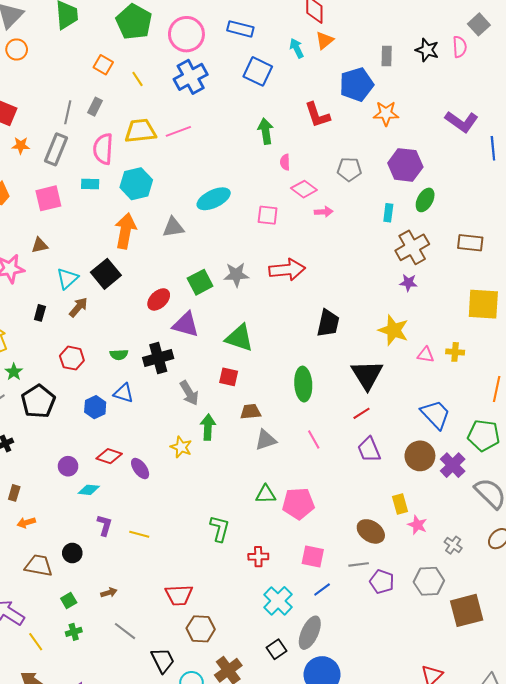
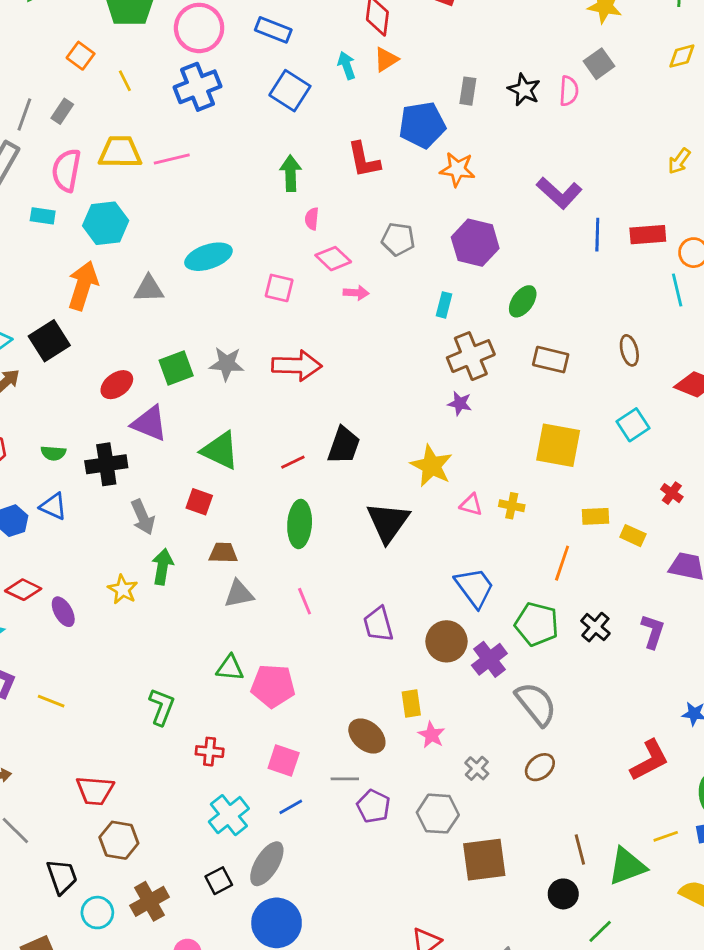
green ellipse: (425, 200) -> (523, 301), moved
red line: (361, 413) -> (293, 462), moved

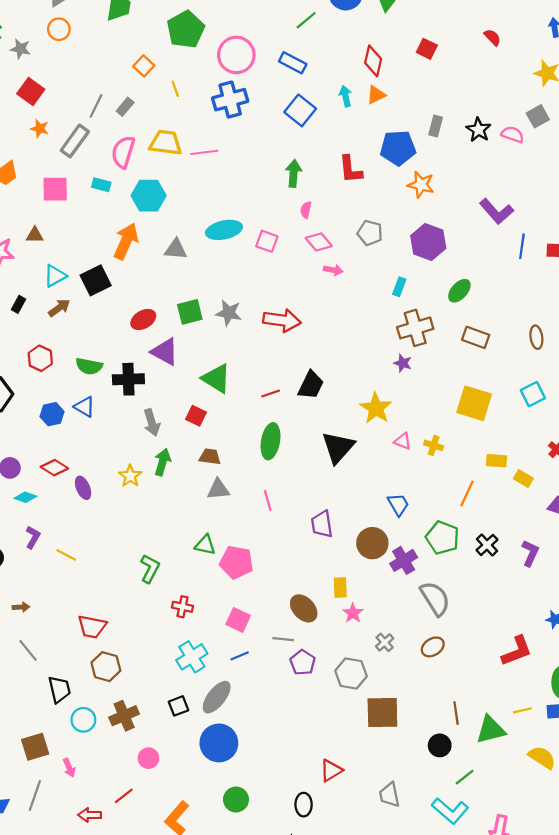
pink semicircle: (569, 91) -> (513, 134), turned -80
pink square: (279, 288) -> (267, 241), moved
green semicircle: (53, 453) -> (89, 366), size x1.4
blue trapezoid: (475, 587) -> (398, 504), size x0.7

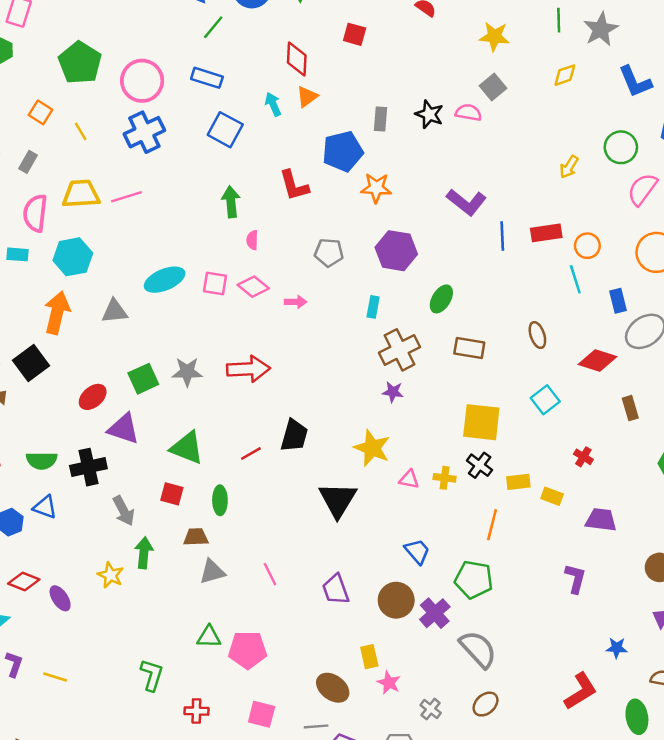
pink diamond: (319, 242) -> (253, 287), moved
green ellipse: (271, 441) -> (220, 500), moved, size x0.7
black cross: (487, 545) -> (480, 465), moved

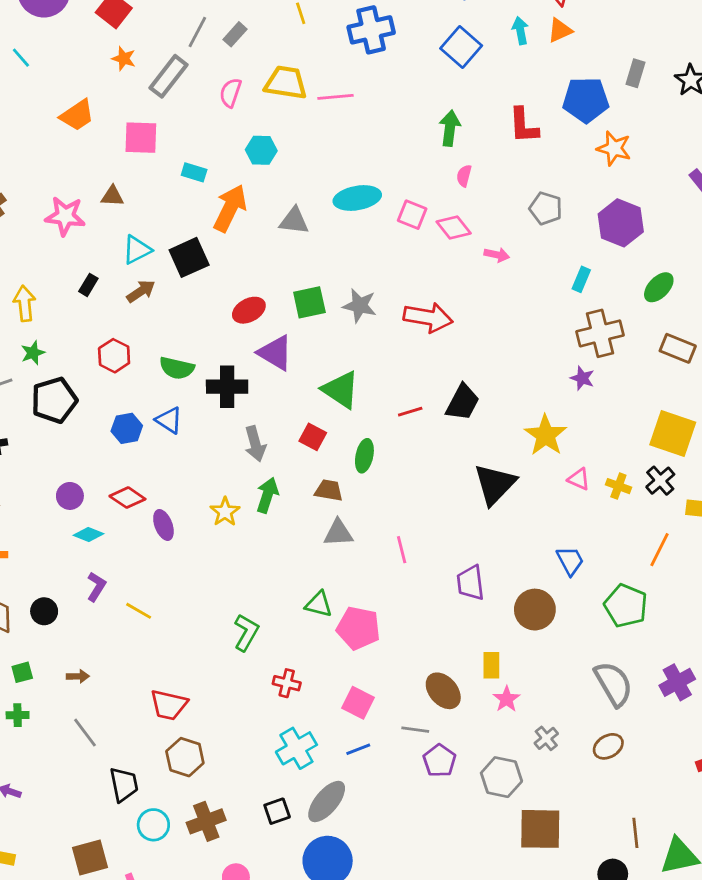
pink semicircle: (35, 213) -> (230, 93), size x0.7
cyan rectangle: (18, 254) -> (194, 172), moved
cyan hexagon: (73, 257) -> (261, 150), size x0.7
purple cross: (435, 613) -> (677, 682), moved

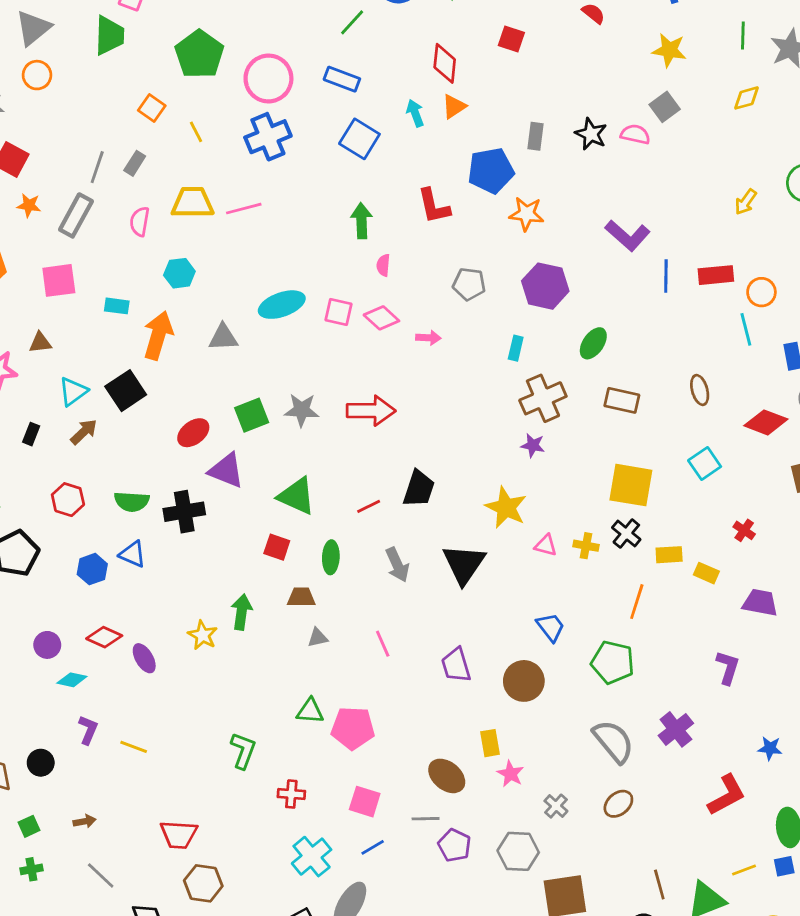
gray arrow: (255, 444) -> (397, 565), moved
gray triangle: (338, 533) -> (318, 638), size x0.7

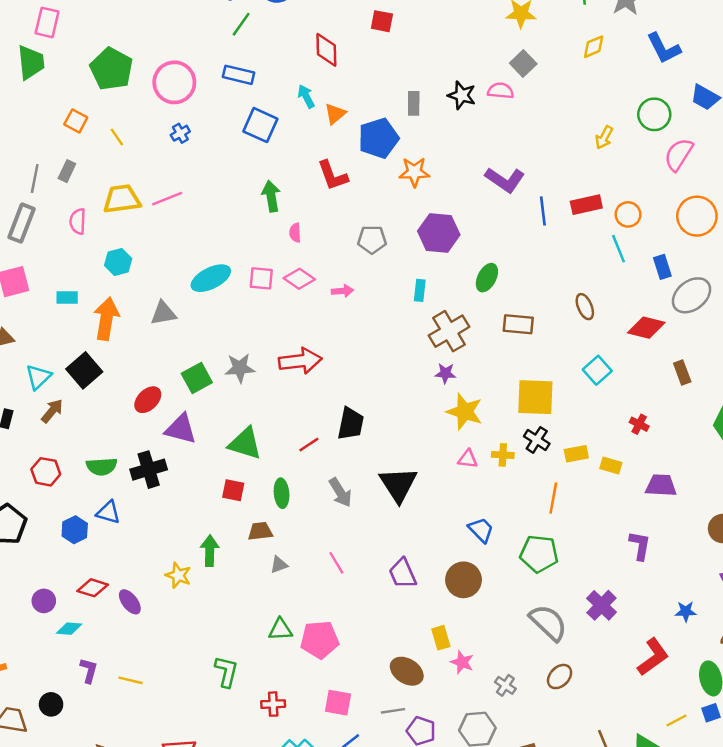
orange triangle: (454, 106) -> (335, 114), moved
blue cross: (268, 137) -> (180, 133), size x0.5
yellow star: (506, 508) -> (465, 412), moved

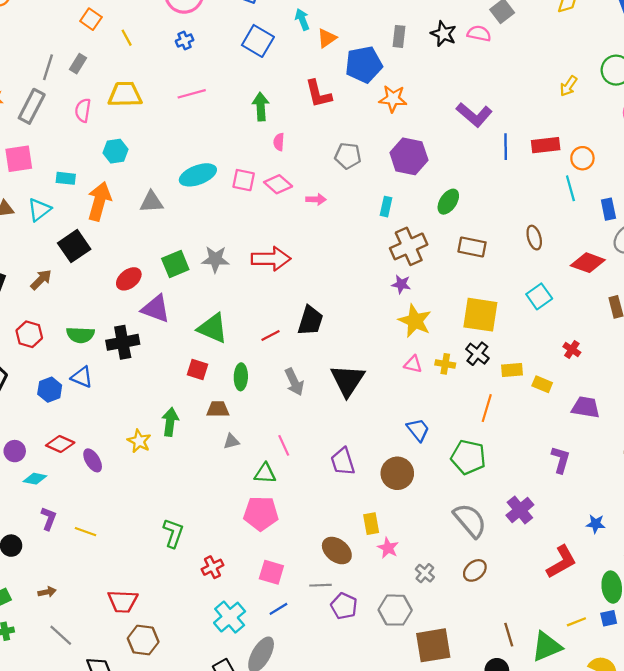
pink line: (167, 199) -> (192, 94), moved
cyan triangle: (38, 377) -> (39, 210), moved
green triangle: (280, 630) -> (265, 473), moved
red cross: (273, 704) -> (212, 567), turned -30

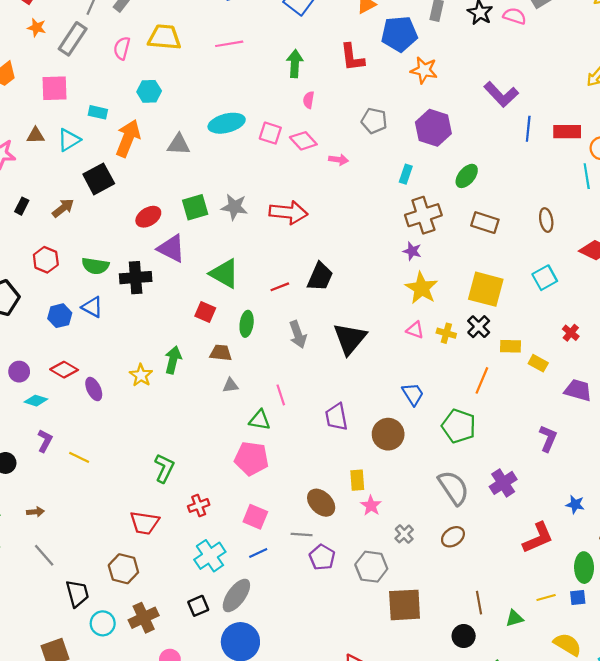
red trapezoid: (123, 601) -> (145, 523), moved
green triangle: (547, 647) -> (514, 618), size x0.6

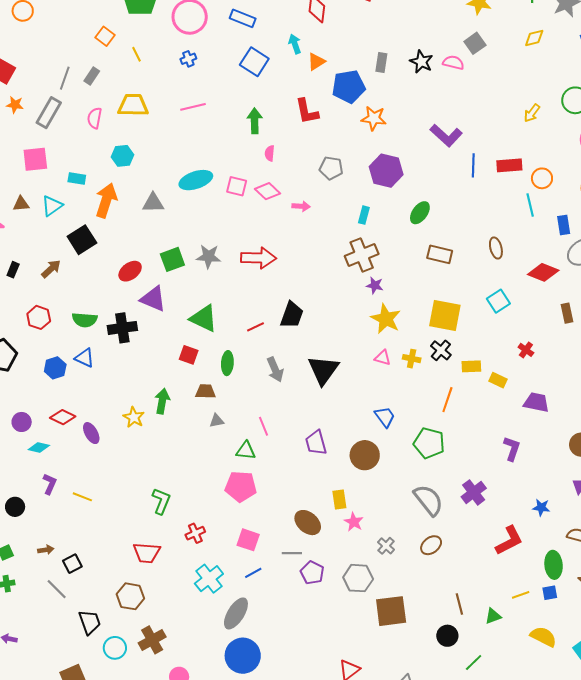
brown cross: (423, 215) -> (362, 255), moved
black square: (198, 606) -> (72, 564), moved

